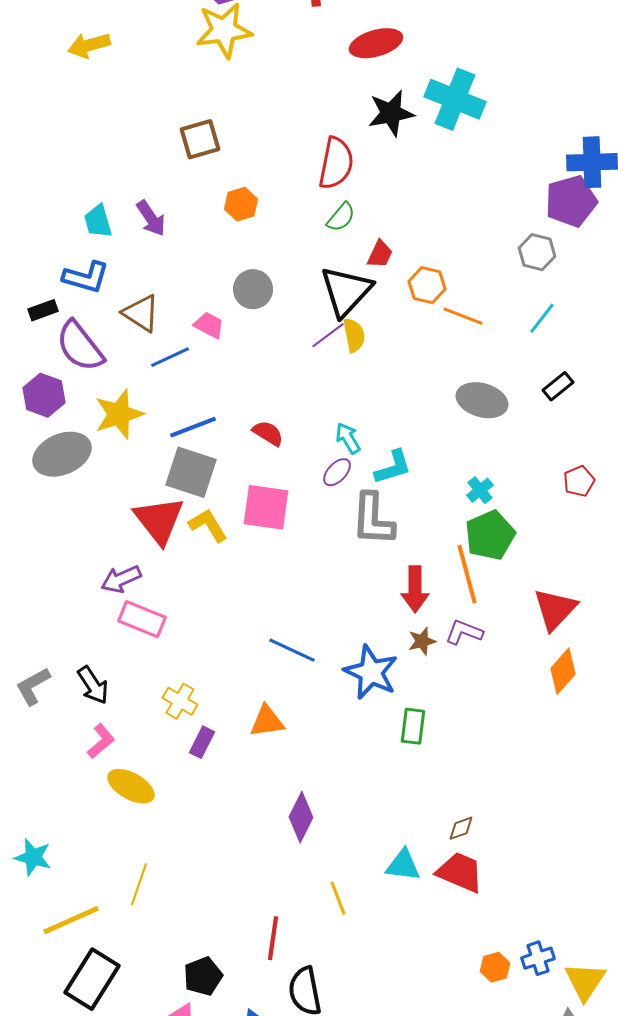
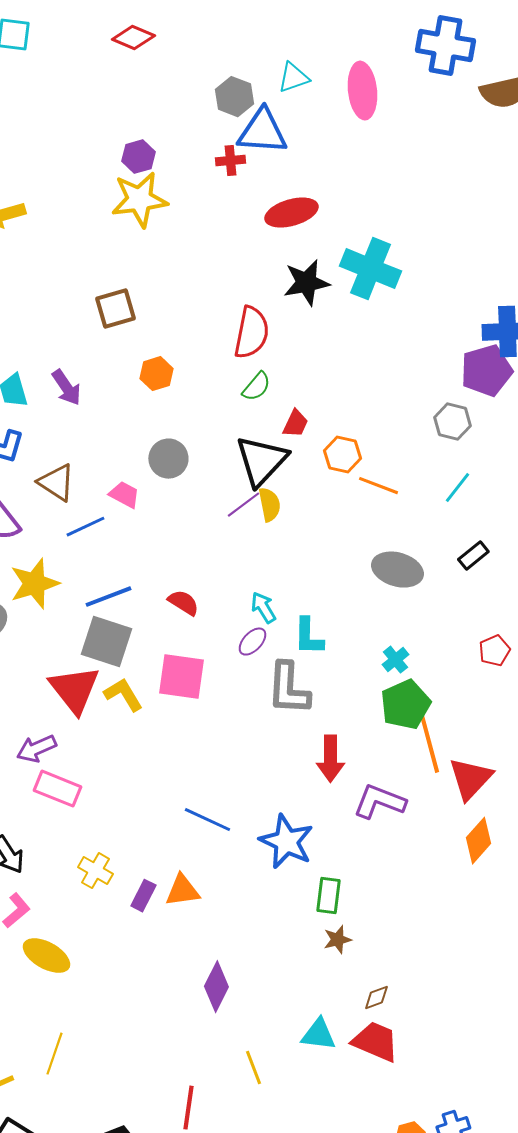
cyan L-shape: (393, 467) -> (308, 637), turned 108
orange line: (467, 574) -> (429, 744), moved
purple L-shape: (464, 632) -> (379, 802), size x1.4
brown star: (422, 641) -> (337, 940), moved
purple rectangle: (202, 742) -> (143, 896), moved

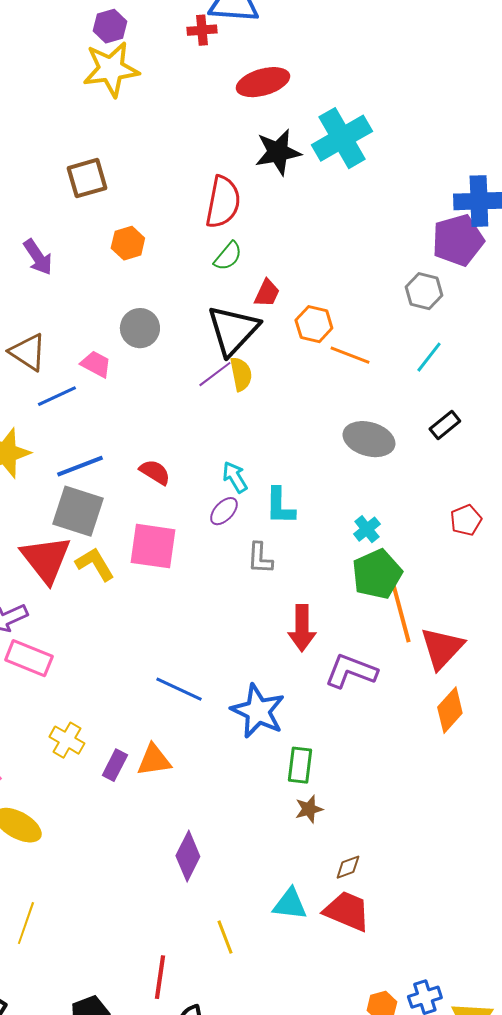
cyan cross: (370, 269) -> (342, 138), turned 38
gray L-shape: (288, 689) -> (260, 558), size x0.6

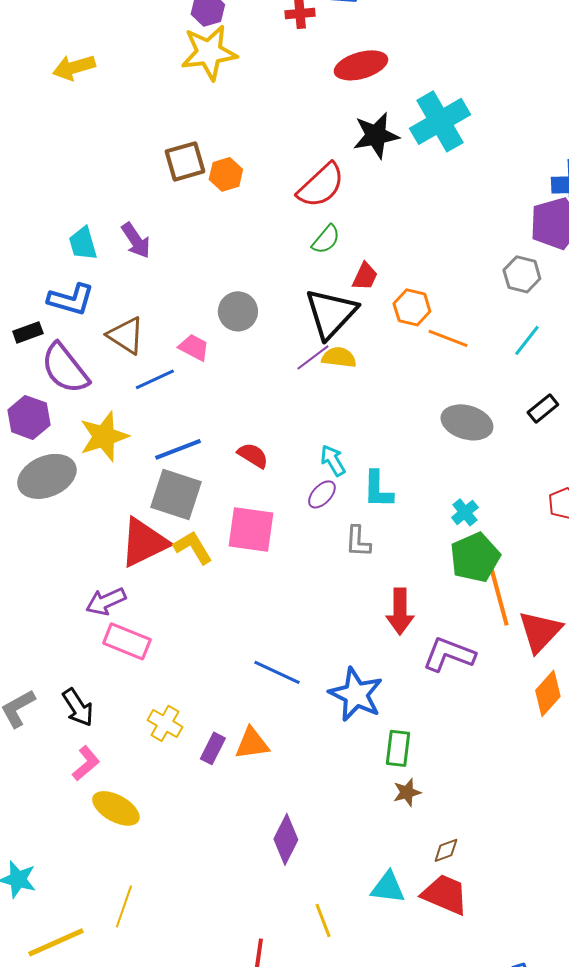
red semicircle: (223, 202) -> (321, 185), turned 36
orange hexagon: (128, 243) -> (226, 174), moved
yellow semicircle: (241, 374) -> (339, 357), turned -72
red triangle: (46, 559) -> (144, 542), turned 42

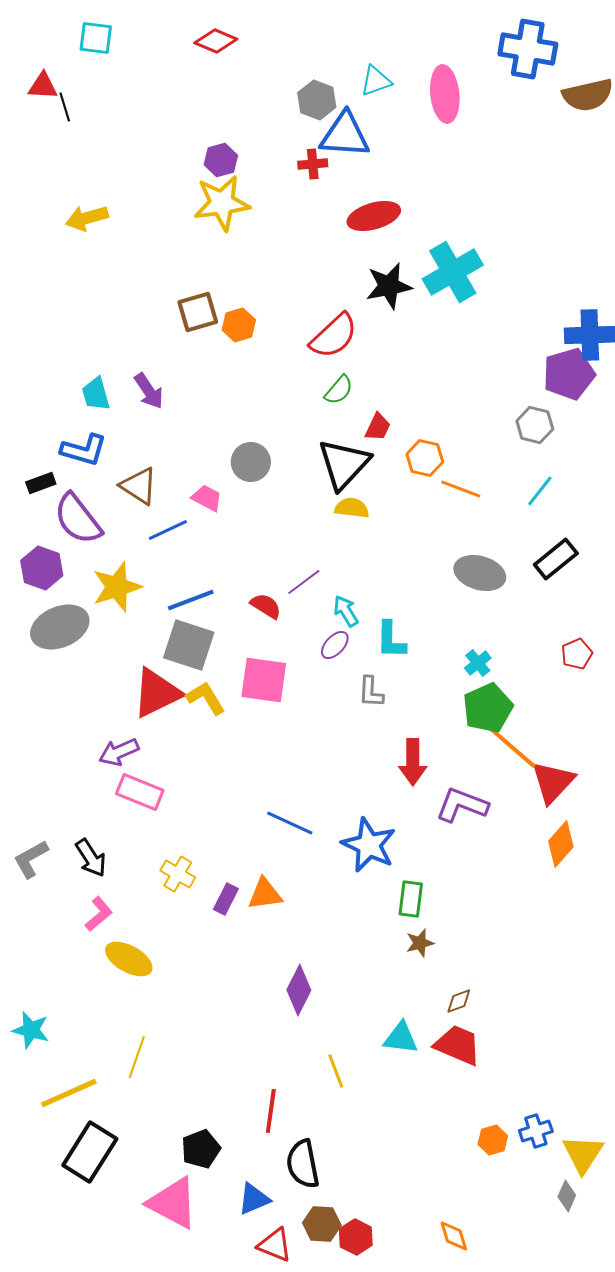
purple line: (313, 357) -> (304, 582), moved
black rectangle: (543, 408) -> (556, 559), size x1.4
orange line: (499, 596) -> (512, 747), turned -34

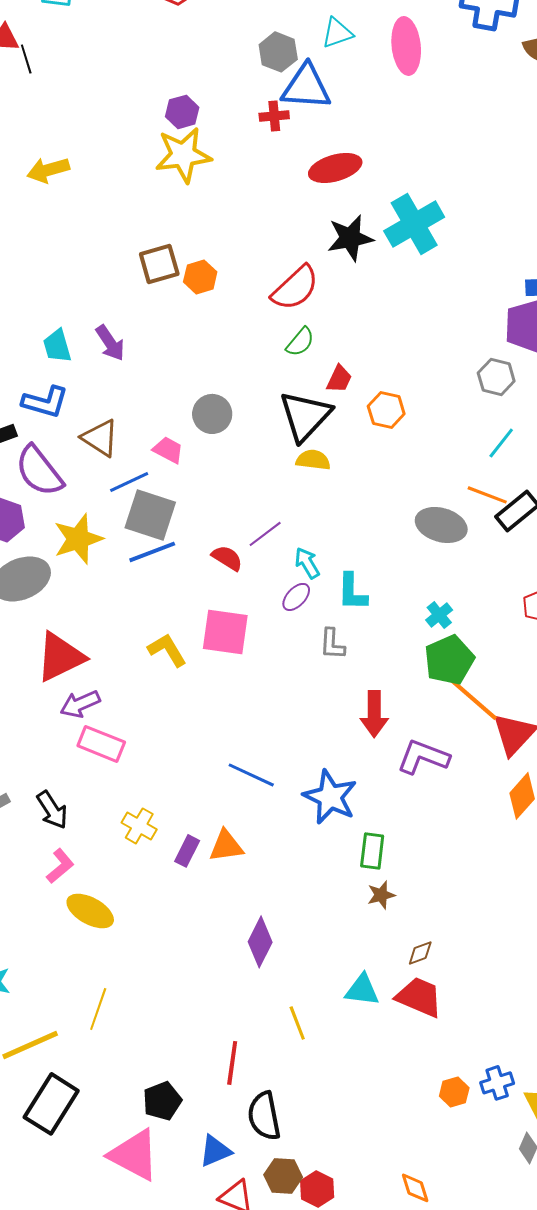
orange line: (461, 489) -> (487, 495), moved
gray square: (189, 645) -> (150, 515), moved
red triangle: (157, 693) -> (60, 657), moved

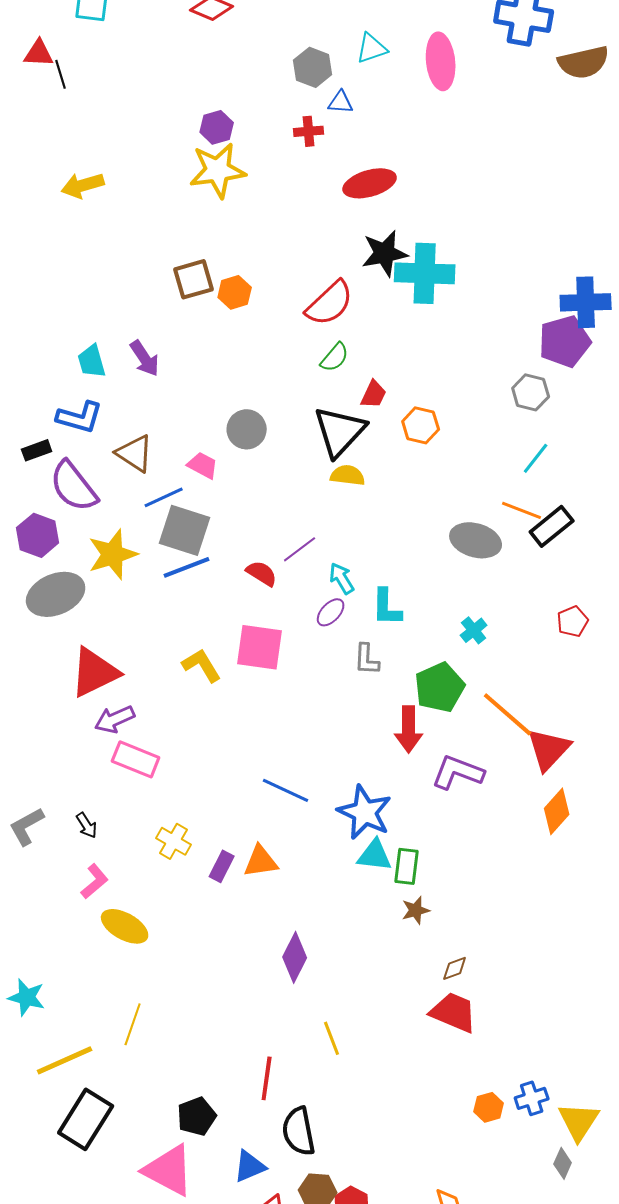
blue triangle: (306, 87) -> (341, 102), size x0.5
cyan cross: (414, 224) -> (425, 273), moved, turned 32
green pentagon: (449, 660) -> (440, 687), moved
black arrow: (52, 810) -> (87, 825), size x0.7
cyan triangle: (362, 990) -> (375, 855), moved

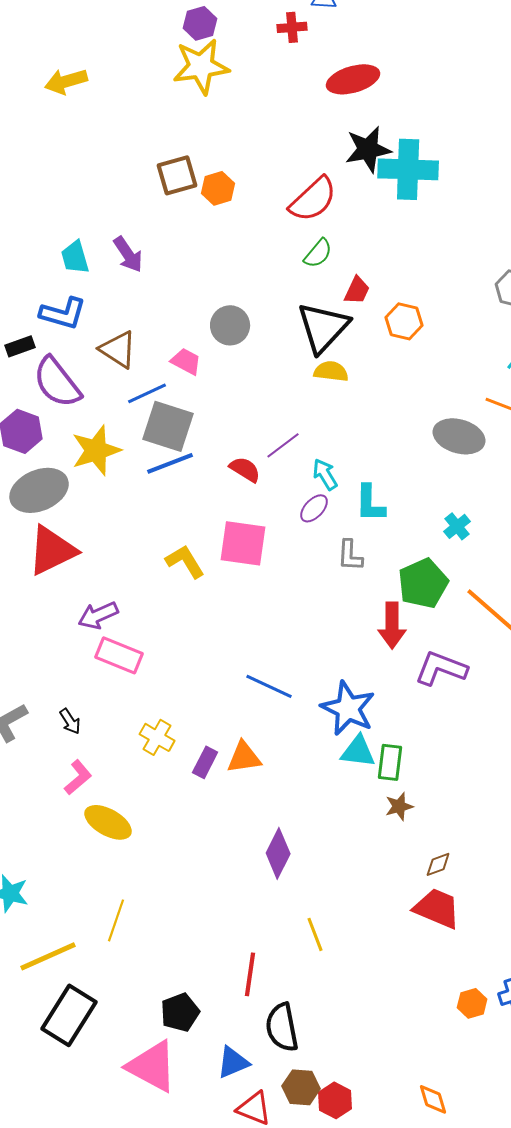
red triangle: (95, 672) -> (52, 550), moved

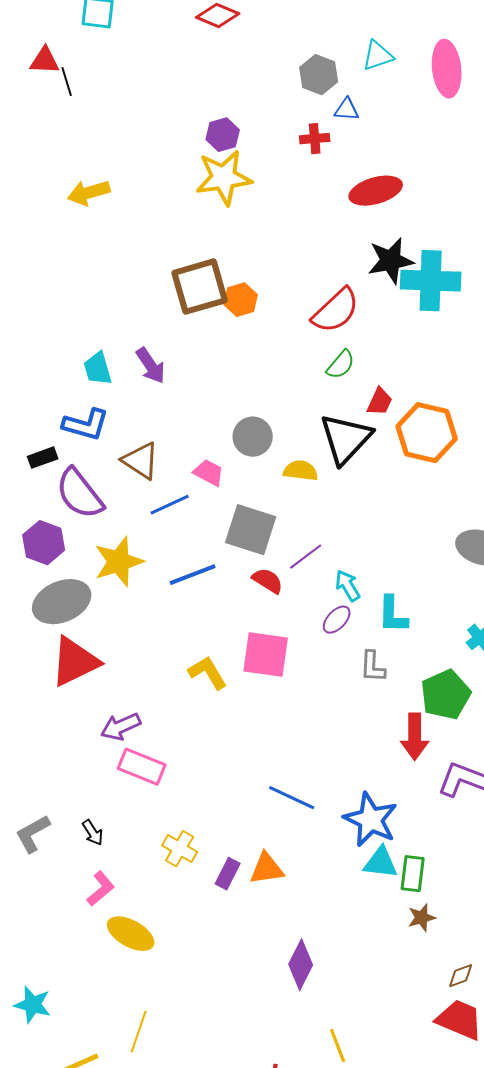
brown square: (177, 175) -> (200, 287), size x1.4
orange hexagon: (404, 321) -> (427, 433), size x1.6
yellow semicircle: (331, 371) -> (301, 471), moved
gray square: (168, 426) -> (251, 530), moved

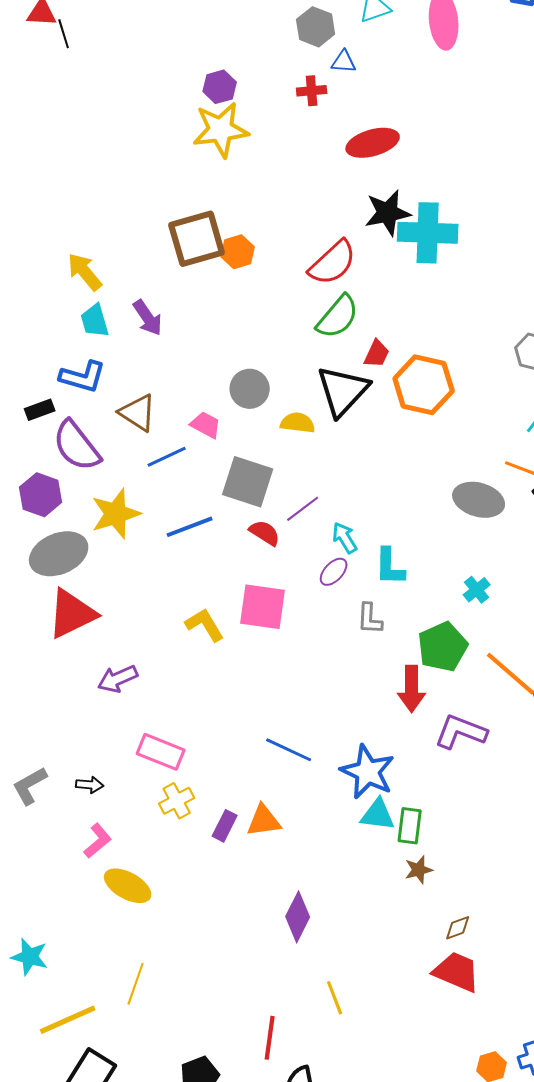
yellow arrow: (89, 193) -> (85, 272), moved, turned 66
green semicircle: (341, 365) -> (338, 317), size x1.5
pink rectangle: (142, 767) -> (161, 752), moved
black arrow: (93, 833) -> (90, 785), turned -52
yellow cross: (180, 849) -> (177, 801), turned 32

